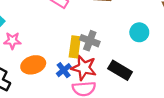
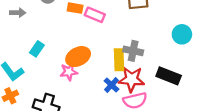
pink star: (12, 41) -> (69, 72), moved
orange ellipse: (33, 65) -> (78, 57), moved

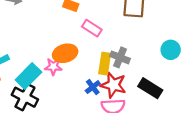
pink rectangle: (95, 15) -> (92, 28), moved
cyan rectangle: (37, 49) -> (28, 76), moved, size x1.6

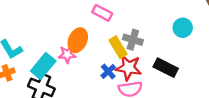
orange ellipse: (65, 53) -> (78, 40), turned -45
yellow rectangle: (105, 64) -> (118, 47), turned -35

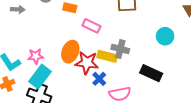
yellow rectangle: (118, 47) -> (107, 56), turned -42
pink star: (67, 54) -> (36, 56), moved
red star: (129, 68) -> (87, 63), moved

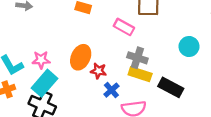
pink rectangle: (91, 26) -> (124, 27), moved
yellow rectangle: (107, 56) -> (140, 74), moved
red star: (87, 63) -> (98, 71), size x0.6

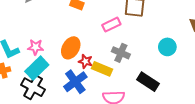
pink rectangle: (124, 27) -> (111, 25), turned -60
yellow rectangle: (140, 74) -> (102, 69), moved
blue cross: (111, 90) -> (75, 82), moved, size x1.6

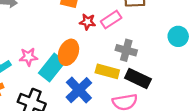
red star: (85, 61) -> (88, 22), moved
cyan rectangle: (37, 68) -> (52, 68), moved
black rectangle: (148, 82) -> (138, 79), moved

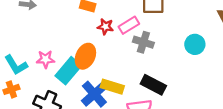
gray cross: (126, 50) -> (143, 42), moved
yellow rectangle: (107, 71) -> (112, 87), moved

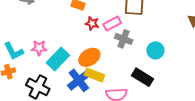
cyan circle: (195, 44) -> (155, 50), moved
orange ellipse: (85, 56) -> (89, 57), moved, turned 30
black rectangle: (153, 85) -> (143, 77), moved

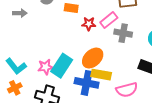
pink star: (39, 48) -> (46, 67), moved
blue cross: (79, 80) -> (87, 83), turned -30

